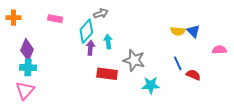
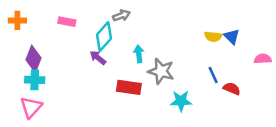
cyan arrow: (108, 42) -> (139, 54), moved
purple arrow: (90, 48) -> (98, 58), moved, turned -56

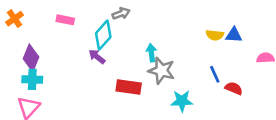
orange cross: (17, 20) -> (15, 19), turned -35
blue triangle: (232, 37) -> (234, 35), turned -42
cyan arrow: (139, 54) -> (151, 53), moved

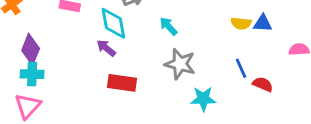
cyan diamond: (103, 35) -> (113, 23), turned -52
cyan arrow: (151, 53) -> (168, 26), moved, turned -36
red rectangle: (129, 87) -> (122, 83), moved

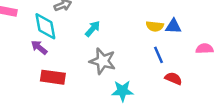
cyan arrow: (168, 26) -> (93, 29), turned 84
blue line: (241, 68) -> (158, 55), moved

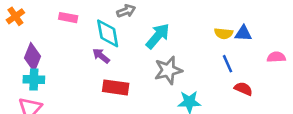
cyan arrow: (93, 29) -> (158, 36), size x1.5
gray star: (103, 61) -> (168, 70), turned -30

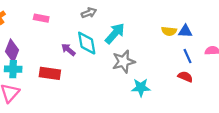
cyan diamond: (108, 33) -> (87, 43), moved
blue line: (228, 64) -> (187, 56), moved
red rectangle: (116, 87) -> (50, 73), moved

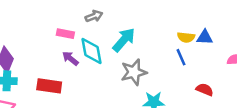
pink rectangle: (41, 18) -> (65, 34), moved
blue line: (187, 56) -> (181, 57), moved

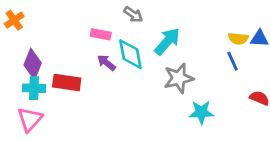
gray arrow: (94, 16) -> (133, 14), turned 56
red rectangle: (49, 86) -> (67, 82), moved

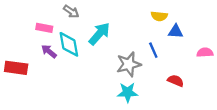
yellow semicircle: (238, 39) -> (159, 16), moved
gray star: (179, 78) -> (129, 64), moved

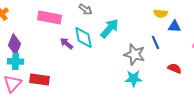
pink rectangle: (44, 28) -> (50, 17), moved, size x1.6
gray star: (129, 64) -> (135, 54), turned 30
red rectangle: (16, 68) -> (40, 79), moved

